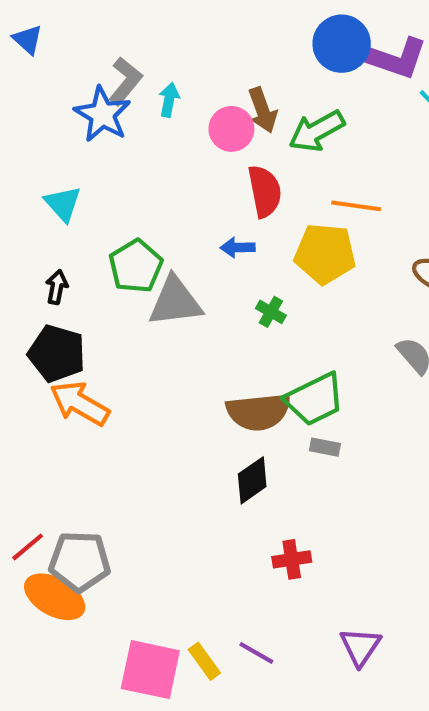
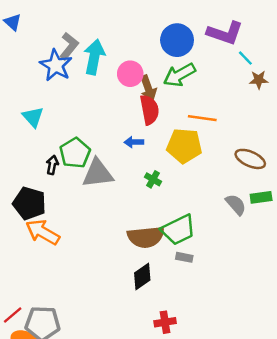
blue circle: (342, 44) -> (177, 40), moved
cyan arrow: (169, 100) -> (94, 57), size x1.8
brown arrow: (263, 110) -> (148, 88), moved
black arrow: (57, 287) -> (52, 165), moved

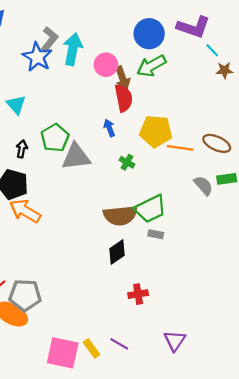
orange line: (202, 118) -> (180, 148), moved
blue arrow: (134, 142) -> (109, 128), turned 70
black arrow: (52, 165) -> (22, 149), moved

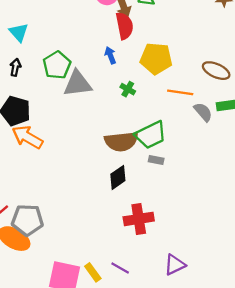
orange line: (180, 148) -> (180, 92), moved
black arrow: (22, 149) -> (15, 67), moved
red cross: (138, 294) -> (139, 219), size x1.5
purple triangle: (175, 341) -> (175, 265), turned 30

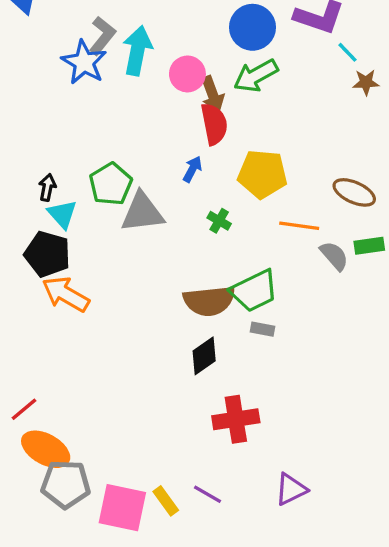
cyan triangle: (19, 32) -> (62, 214), moved
blue arrow: (110, 55) -> (192, 169), turned 49
gray pentagon: (27, 220) -> (66, 484), moved

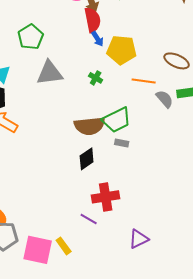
blue arrow: (192, 169) -> (98, 39), moved, turned 119
green pentagon: (111, 184) -> (31, 37), moved
purple line: (207, 494) -> (89, 219), moved

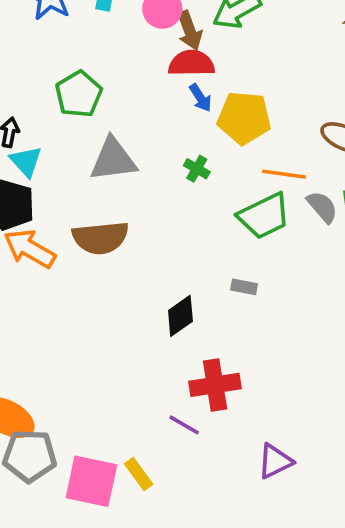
red semicircle: (93, 20) -> (191, 63), turned -80
green trapezoid: (117, 120) -> (264, 216), moved
brown semicircle: (90, 126) -> (101, 238), moved

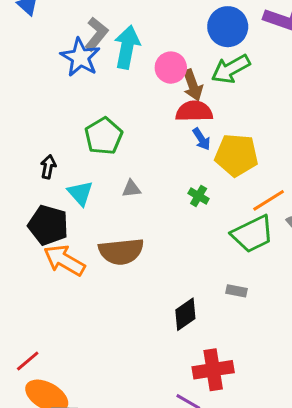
gray triangle: (113, 160) -> (131, 189), size x0.5
cyan triangle: (26, 161) -> (80, 193), moved
orange line: (284, 174) -> (269, 200), turned -40

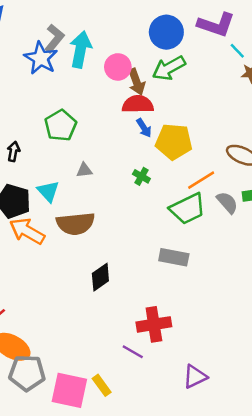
cyan triangle: (80, 193) -> (48, 191), moved
gray rectangle: (236, 291) -> (174, 257), size x1.6
black diamond: (185, 314) -> (100, 277), moved

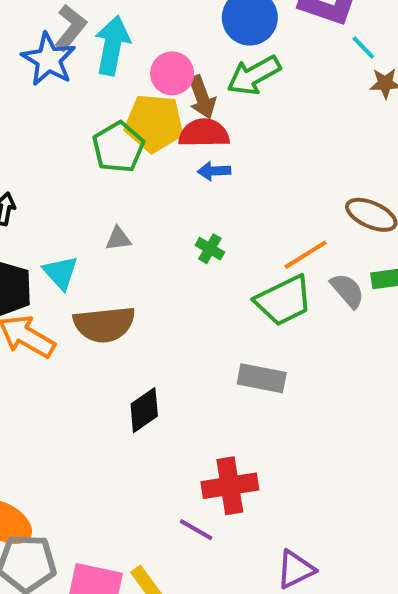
green pentagon: (61, 125) -> (118, 147), moved
blue arrow: (144, 128) -> (214, 171), turned 120
yellow pentagon: (174, 142) -> (154, 123), moved

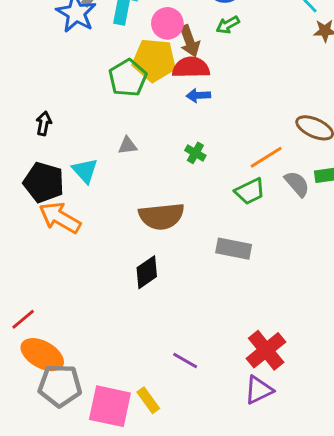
green arrow: (254, 75) -> (228, 25), size x0.6
green trapezoid: (284, 300) -> (250, 191), size x0.7
brown semicircle: (104, 324) -> (162, 216), moved
red cross: (230, 486) -> (266, 350), moved, turned -30

